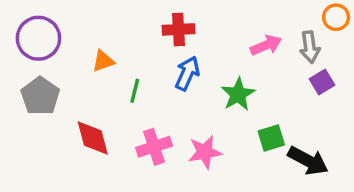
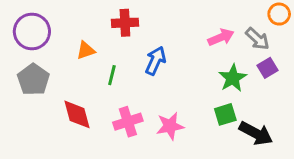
red cross: (179, 29) -> (125, 23), moved
gray arrow: (310, 47) -> (257, 39), turned -40
green star: (238, 94) -> (233, 78), moved

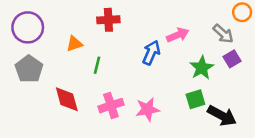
pink arrow: (221, 37) -> (178, 35), moved
blue arrow: (156, 61) -> (151, 53), moved

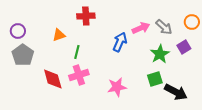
orange circle: (242, 12) -> (192, 22), moved
purple circle: (28, 27) -> (18, 31), moved, size x0.6
gray arrow: (223, 34) -> (164, 27), moved
pink cross: (111, 106) -> (79, 75), moved

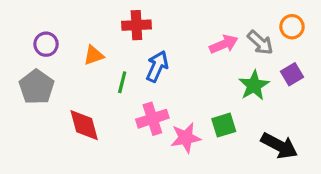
orange circle: (192, 22) -> (292, 27), moved
purple circle: (18, 31) -> (46, 44), moved
blue arrow: (120, 42) -> (157, 66), moved
pink cross: (79, 75) -> (152, 119), moved
green square: (155, 79) -> (224, 125), moved

